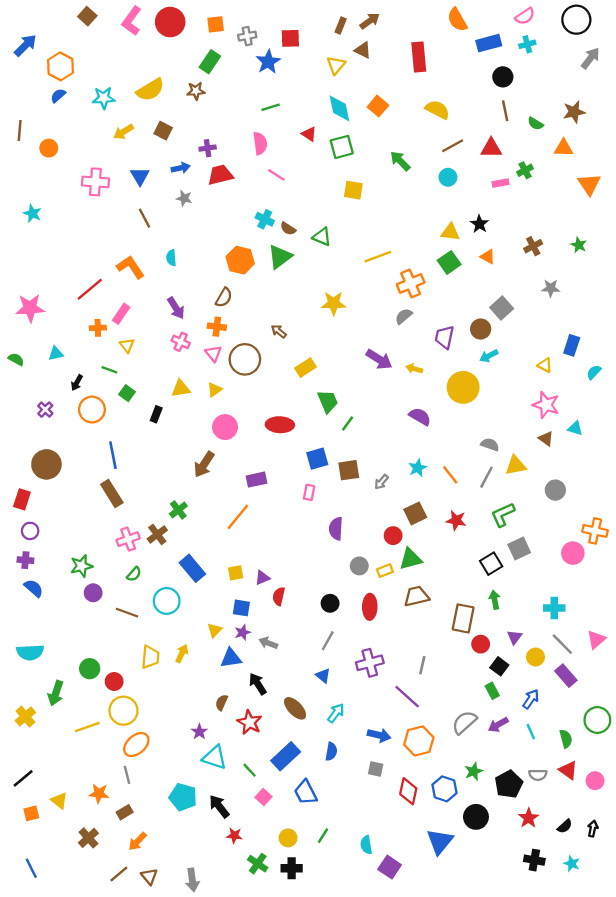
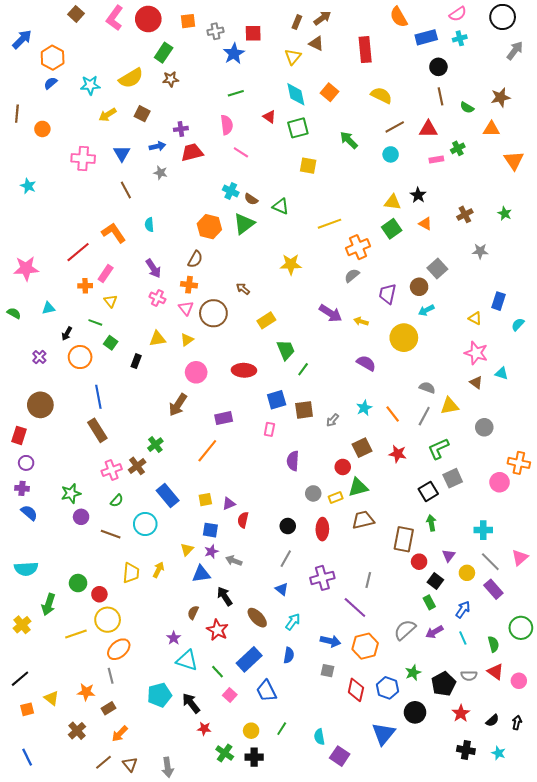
green rectangle: (210, 62) -> (164, 53), moved
cyan pentagon: (183, 797) -> (159, 695), turned -30

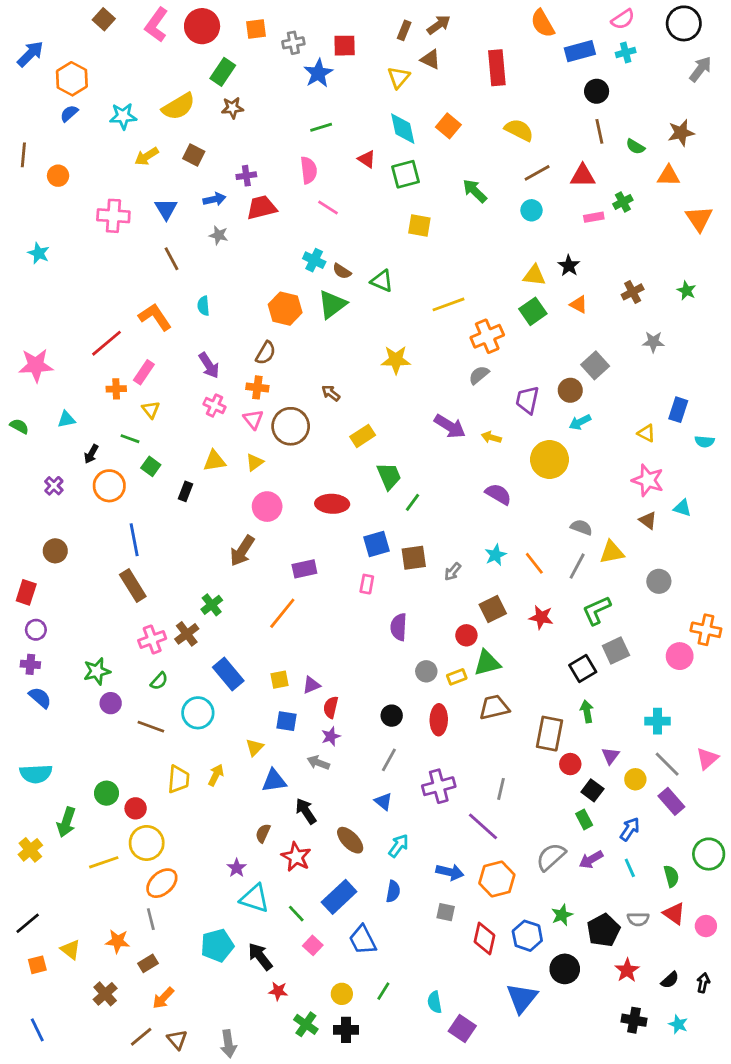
cyan semicircle: (518, 324) -> (705, 441), turned -128
brown circle: (40, 405) -> (55, 551), size x0.7
purple star: (211, 551) -> (331, 736), moved

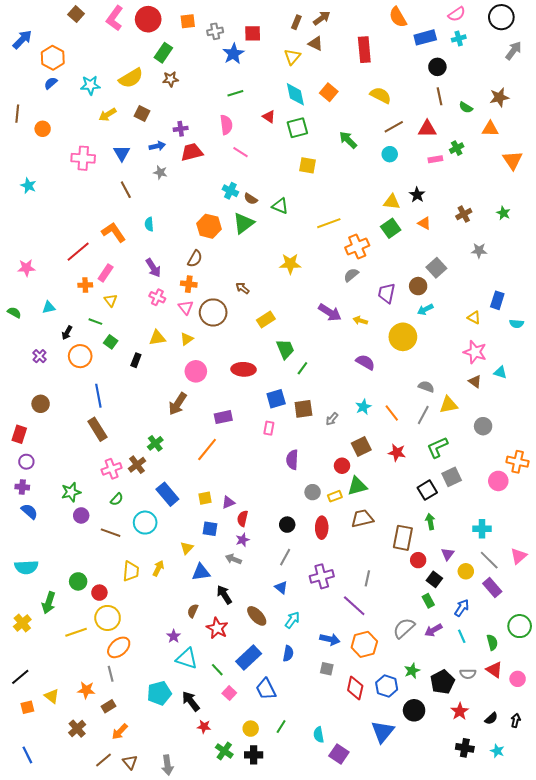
pink star: (36, 365) -> (26, 268), size x0.7

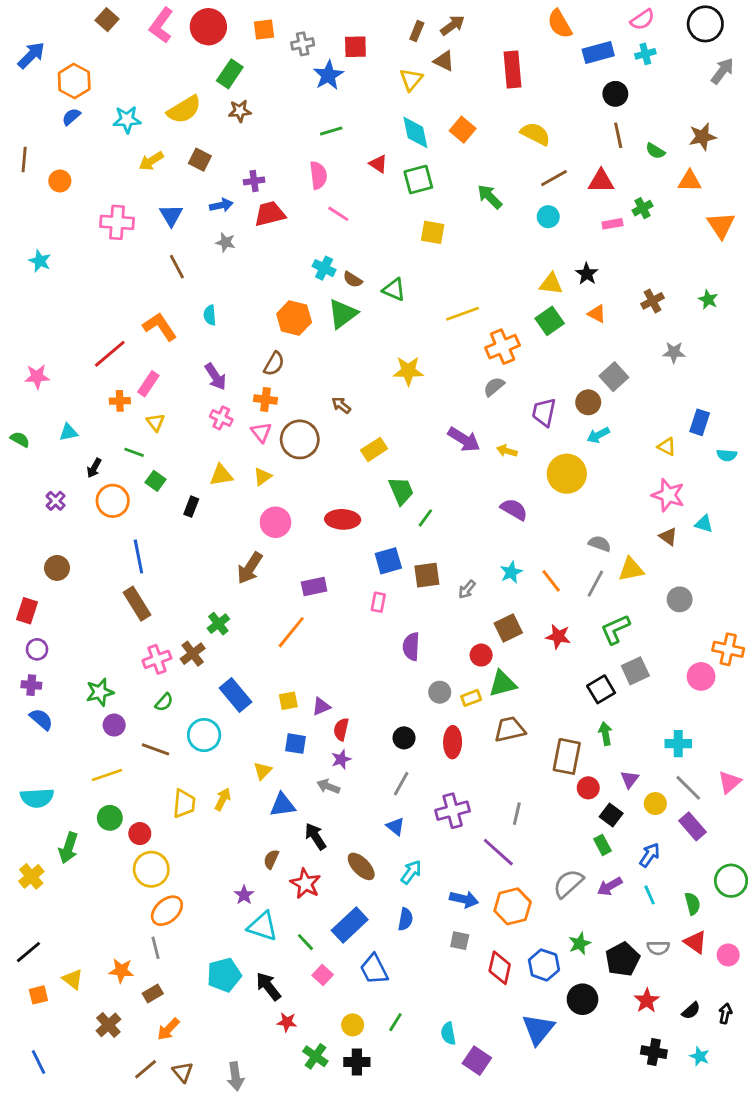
yellow line: (76, 632) -> (107, 775), moved

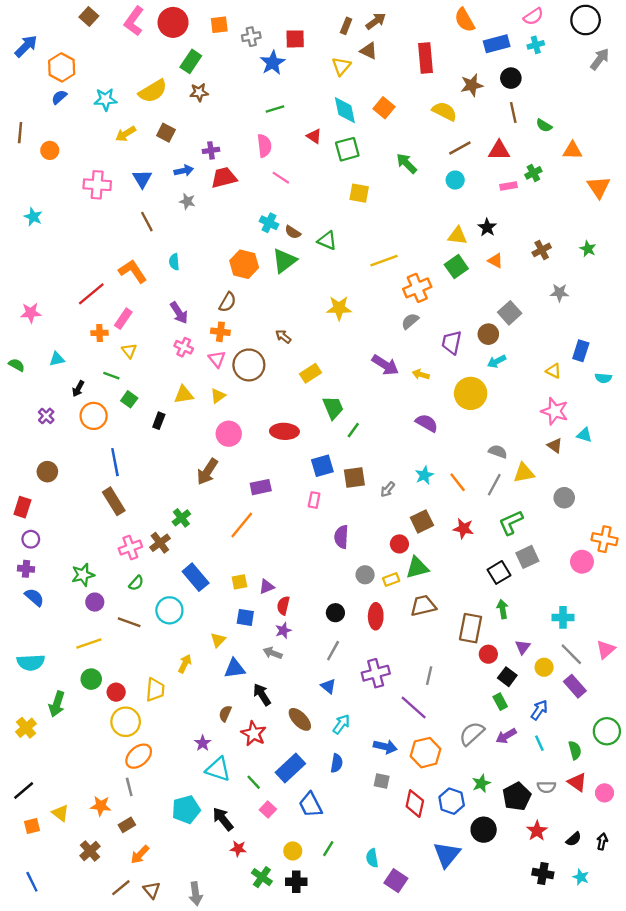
brown star: (702, 137) -> (472, 85), moved
yellow trapezoid: (184, 804) -> (155, 690), moved

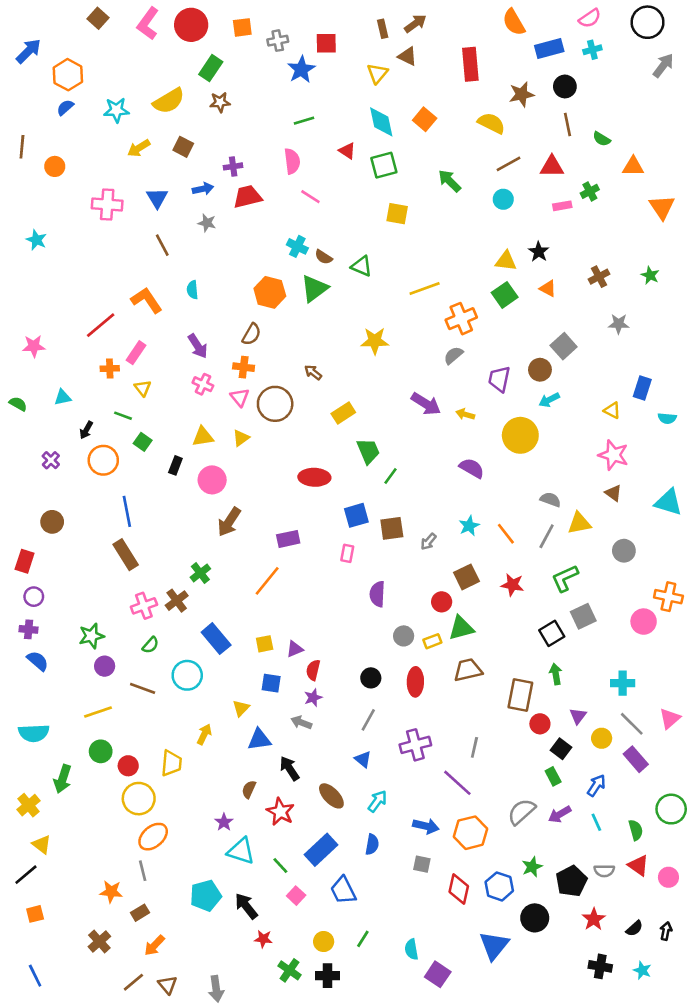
brown rectangle: (346, 26) -> (383, 29), turned -35
pink circle: (229, 434) -> (212, 480), moved
cyan triangle: (584, 435) -> (668, 502), moved, size x1.6
yellow triangle: (60, 813) -> (42, 844), moved

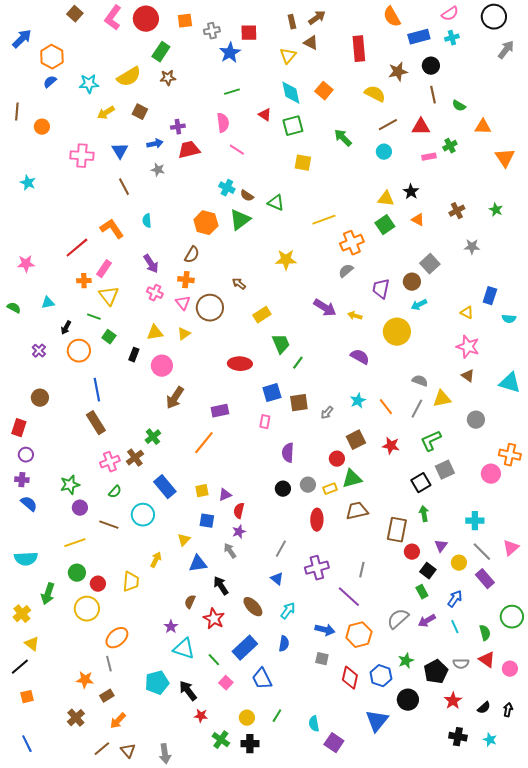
yellow triangle: (143, 388) -> (109, 296), size x1.5
black circle: (371, 678) -> (283, 489), moved
gray arrow: (301, 723) -> (230, 551), turned 35
yellow circle: (139, 799) -> (87, 609), moved

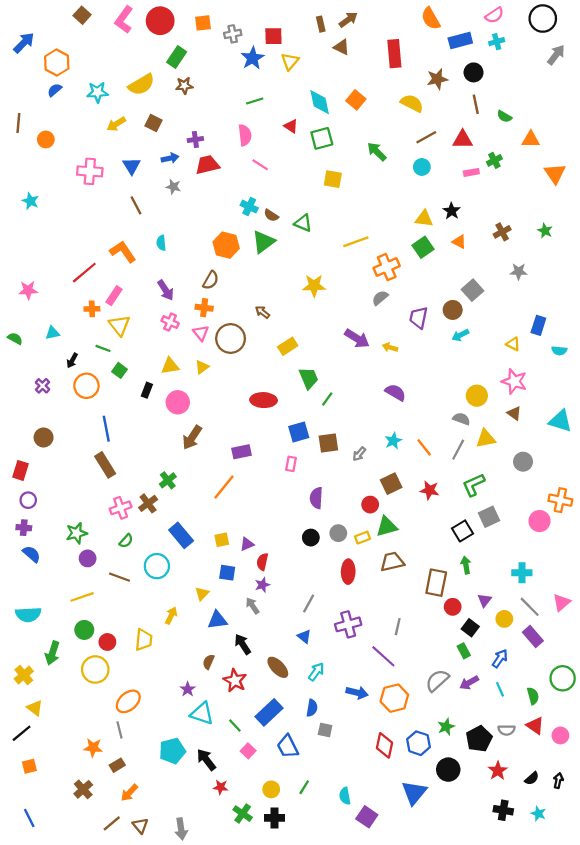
yellow triangle: (288, 56) -> (290, 61), moved
yellow circle: (397, 332) -> (477, 396), moved, size x0.7
gray square: (322, 659) -> (325, 730), moved

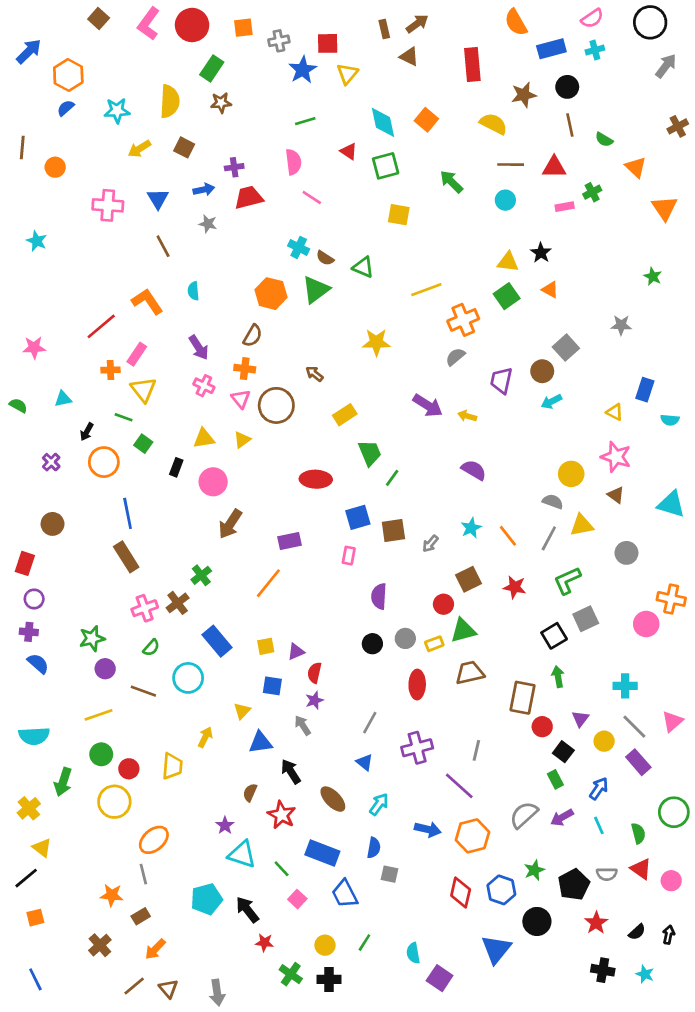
yellow semicircle: (141, 85) -> (170, 101), turned -56
brown line: (426, 137) -> (511, 165), turned 30
orange triangle: (531, 139) -> (636, 167), turned 42
brown cross: (502, 232) -> (678, 126), moved
blue rectangle: (269, 712) -> (322, 853), turned 64

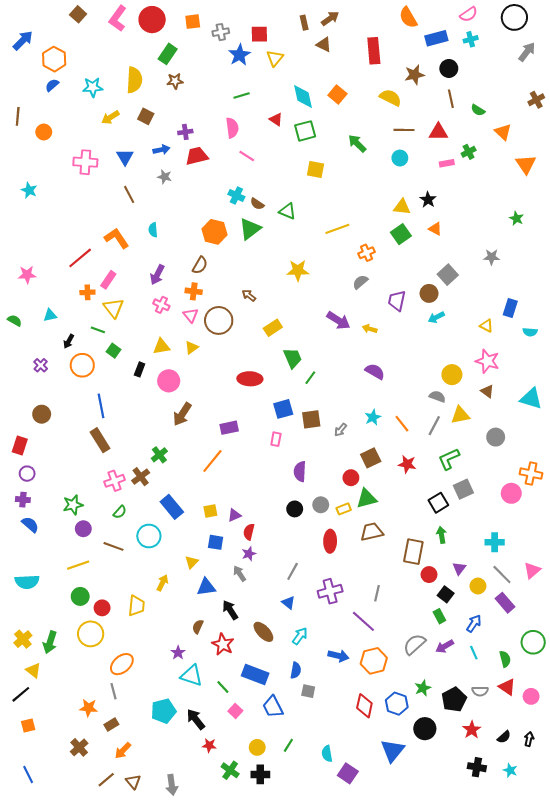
orange cross: (463, 320) -> (367, 253), size x0.7
purple arrow: (199, 348) -> (157, 275), turned 60
green arrow: (63, 782) -> (50, 642), moved

